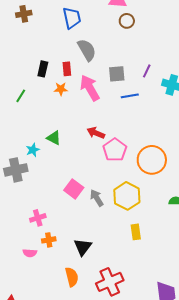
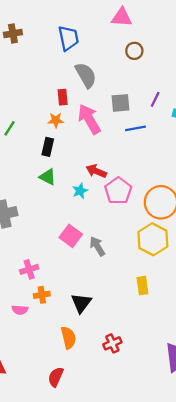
brown circle: (127, 21) -> (134, 51), moved
black rectangle: (43, 69) -> (48, 147), moved
cyan star: (33, 150) -> (80, 191), moved
yellow hexagon: (127, 196) -> (153, 239), moved
red cross: (110, 282) -> (112, 343), size x0.6

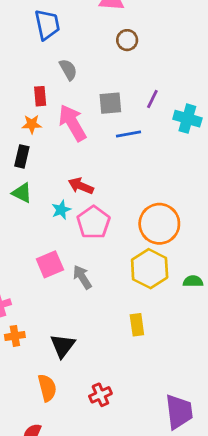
gray semicircle: (86, 75) -> (68, 70), size x0.7
pink pentagon: (118, 191) -> (93, 222), moved
pink square: (71, 236) -> (50, 264), turned 30

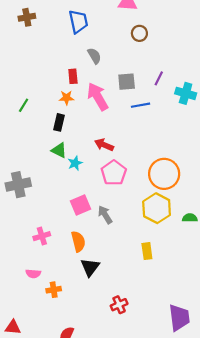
cyan star: (61, 210) -> (75, 163), moved
orange cross: (15, 336) -> (54, 290), moved
orange semicircle: (47, 388) -> (78, 241), moved

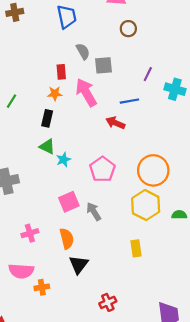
gray square: (127, 82) -> (103, 65), moved
red arrow: (104, 145) -> (115, 123), moved
pink semicircle: (33, 274) -> (21, 271), size x1.6

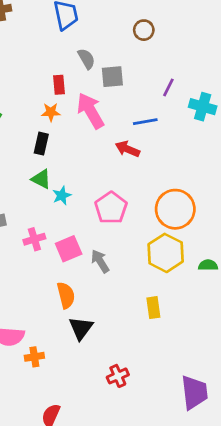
pink cross: (30, 233) -> (34, 239), moved

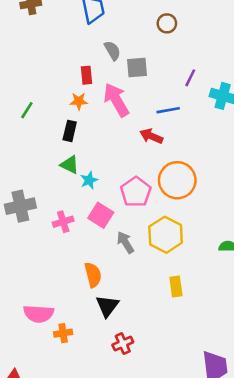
orange circle: (175, 209) -> (177, 180), moved
pink square: (69, 249) -> (101, 215), moved, turned -35
yellow hexagon: (166, 253) -> (166, 235), moved
red cross: (118, 376) -> (123, 344), moved

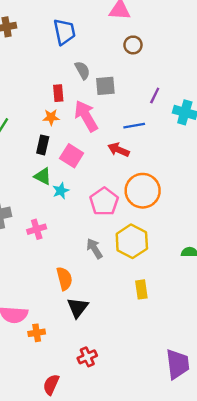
pink square: (101, 215) -> (72, 156), moved
red cross: (123, 344) -> (87, 357), moved

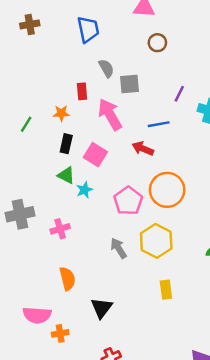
orange star: (51, 117) -> (61, 113), moved
orange semicircle: (64, 279) -> (67, 279), moved

